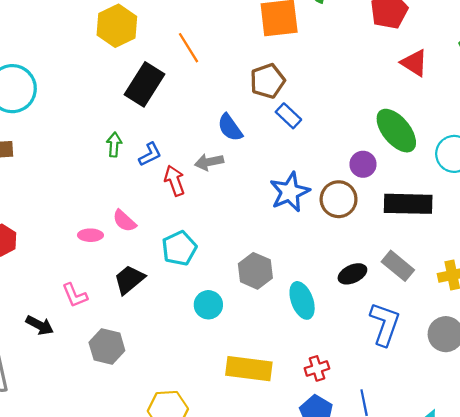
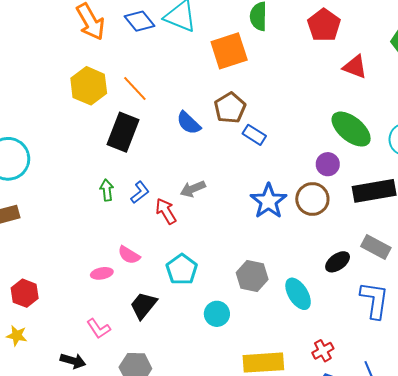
orange line: (188, 48) -> (135, 89), moved
blue semicircle: (230, 128) -> (189, 123), moved

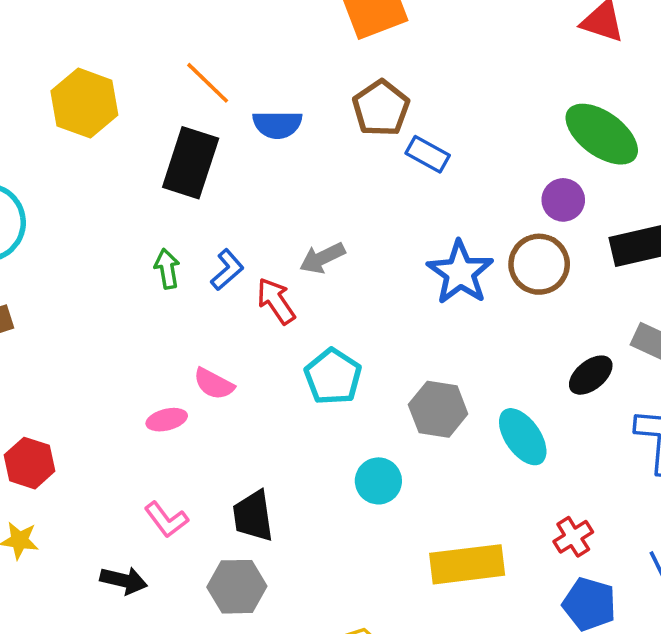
yellow hexagon: (89, 86) -> (84, 103), moved
blue semicircle: (189, 123) -> (277, 125), moved, turned -40
cyan pentagon: (182, 269) -> (333, 377), moved
black trapezoid: (143, 305) -> (253, 516), moved, turned -44

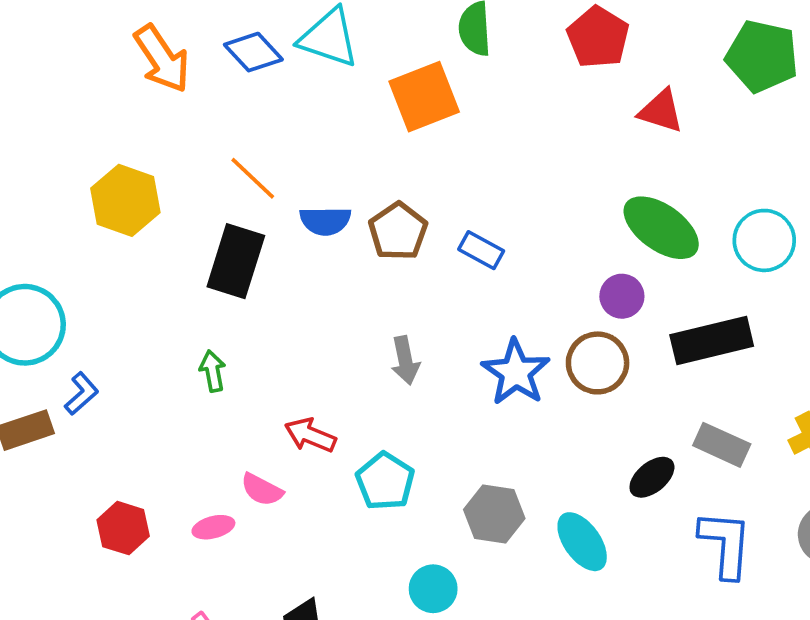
brown pentagon: (381, 108) -> (398, 231), moved
gray arrow: (322, 258) -> (405, 360), moved, turned -75
blue L-shape: (227, 270) -> (81, 394), moved
red arrow: (276, 301) -> (310, 435), moved, turned -33
red hexagon: (30, 463) -> (123, 528), moved

